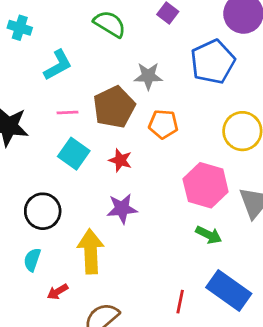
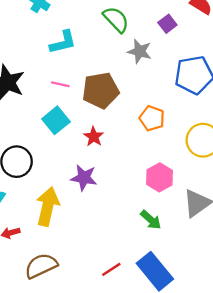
gray star: (148, 76) -> (140, 51), moved
orange pentagon: (163, 124) -> (152, 118), moved
pink hexagon: (206, 185) -> (160, 177), size x0.7
red line: (180, 302) -> (111, 269), turned 30

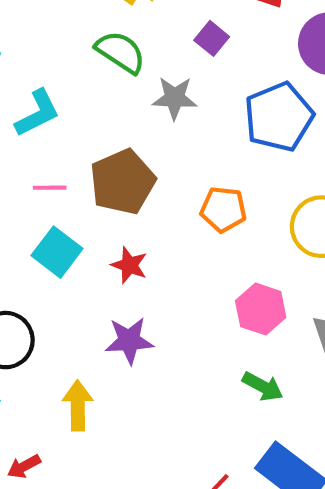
yellow arrow: (48, 206) -> (78, 406), size x0.7

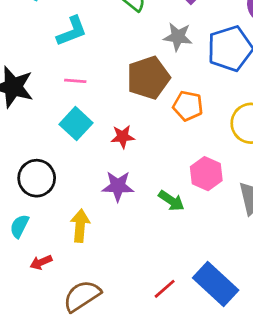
gray star: (175, 98) -> (178, 37), moved
brown pentagon: (123, 182) -> (148, 78), moved
red star: (129, 265) -> (123, 137), turned -30
green arrow: (263, 386) -> (171, 201), moved

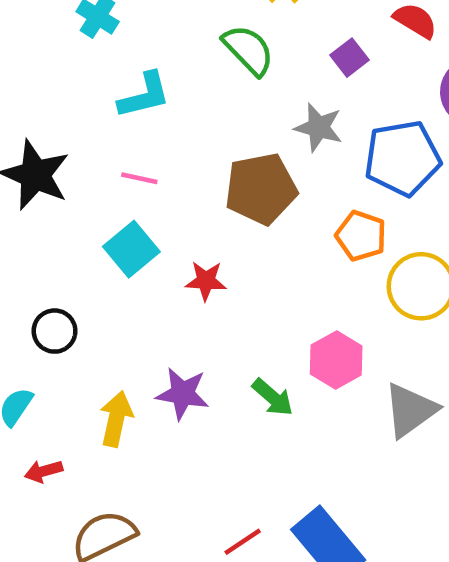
orange pentagon: (188, 106) -> (361, 236), moved
black circle: (37, 178) -> (55, 331), size x0.7
purple star: (118, 186) -> (183, 394), moved

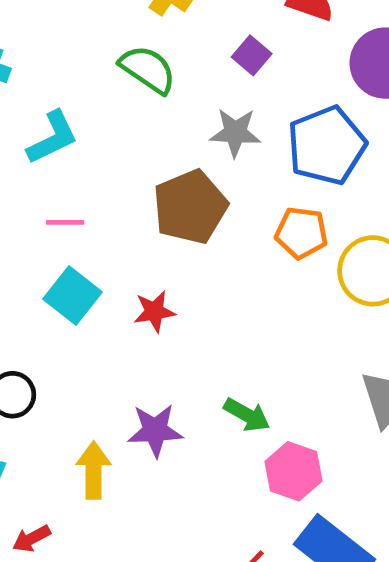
pink hexagon: (336, 360) -> (293, 471), moved

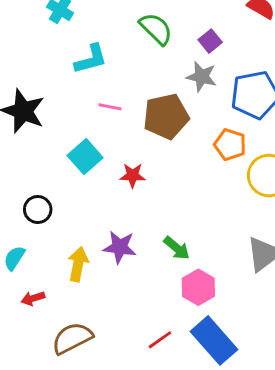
purple square: (252, 55) -> (210, 41), moved
pink line: (65, 222) -> (110, 107), moved

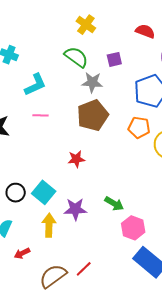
purple square: (210, 41) -> (114, 59), turned 35
gray star: (202, 77) -> (92, 82), moved
pink line: (110, 107) -> (41, 115), moved
cyan square: (85, 157) -> (44, 192), moved
red line: (160, 340) -> (84, 269), moved

